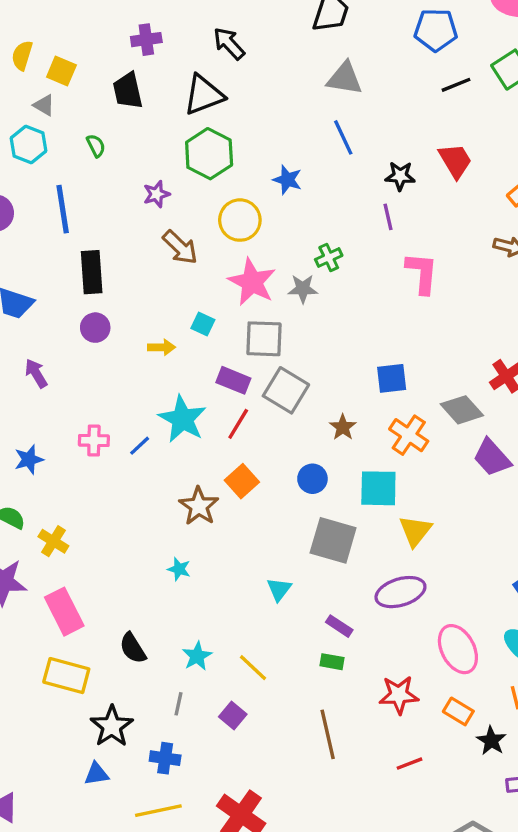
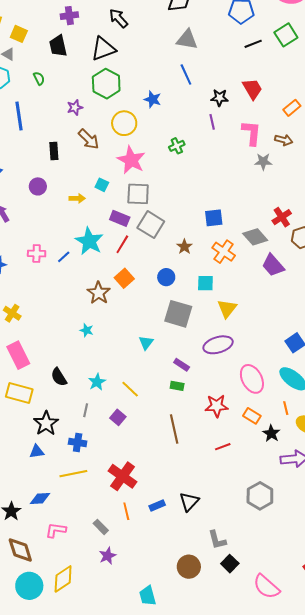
black rectangle: (92, 272) -> (54, 151), moved, size x0.7
pink L-shape: (422, 273) -> (251, 133), moved
gray star: (303, 289) -> (263, 162), moved
cyan square: (378, 488) -> (205, 283), size x0.7

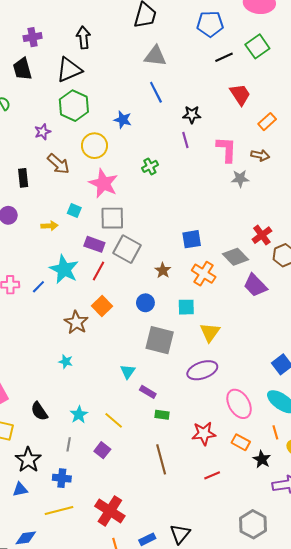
black arrow: (118, 18) -> (83, 37), turned 40
red trapezoid: (252, 89) -> (240, 94), moved
purple rectangle: (182, 365) -> (148, 392), moved

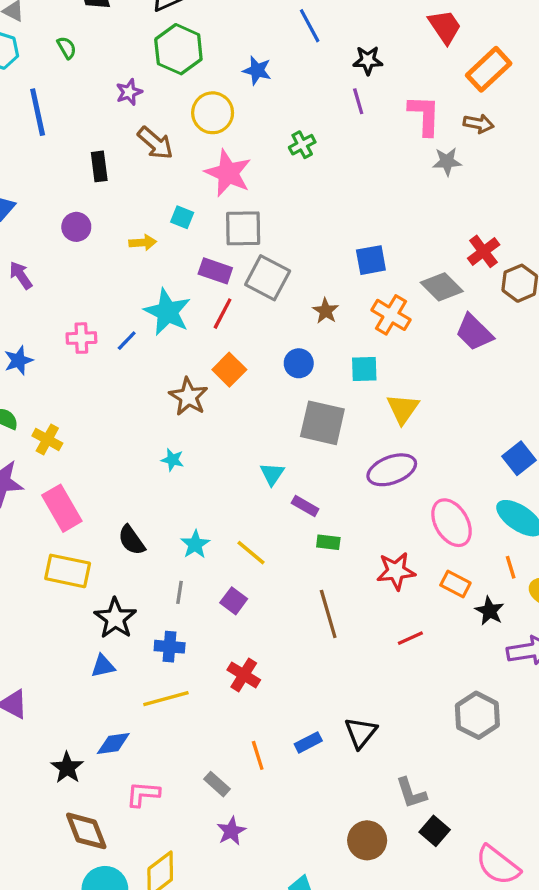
orange rectangle: (267, 122) -> (489, 69), size x1.5
red cross: (110, 511) -> (244, 675), moved, size x0.7

